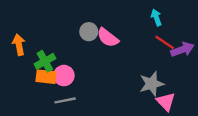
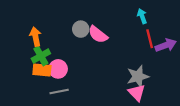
red line: (165, 42) -> (150, 39), turned 42
orange arrow: (19, 45) -> (35, 37), moved
pink triangle: (166, 102) -> (137, 93), moved

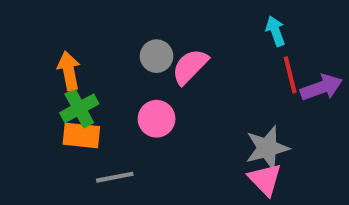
pink semicircle: (98, 34) -> (190, 67), turned 96
pink circle: (58, 69) -> (157, 119), moved

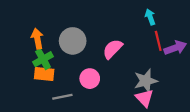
gray circle: (157, 56) -> (73, 41), moved, size x1.5
pink semicircle: (190, 67) -> (113, 49), moved
pink circle: (157, 119) -> (90, 79), moved

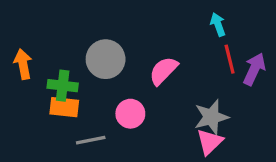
orange arrow: (37, 39) -> (23, 64), moved
purple arrow: (175, 48) -> (254, 69), turned -45
green cross: (43, 59) -> (63, 86), turned 36
pink triangle: (144, 98) -> (210, 142), turned 30

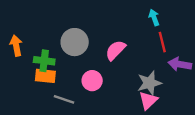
purple arrow: (254, 69) -> (180, 64), moved, turned -105
gray line: (91, 140) -> (64, 99), turned 30

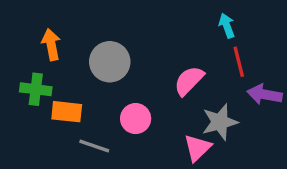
orange arrow: (16, 46) -> (51, 45), moved
pink semicircle: (115, 50) -> (189, 81), moved
green cross: (44, 61) -> (36, 89), moved
pink triangle: (148, 100) -> (197, 148), moved

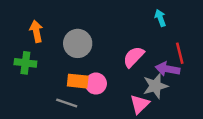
red line: (239, 62) -> (180, 53), moved
purple arrow: (265, 94) -> (168, 69), moved
orange rectangle: (67, 112) -> (78, 81), moved

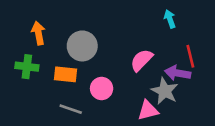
orange rectangle: (78, 81) -> (65, 74), moved
gray star: (155, 86) -> (165, 91), turned -30
pink triangle: (140, 104) -> (148, 110), turned 30

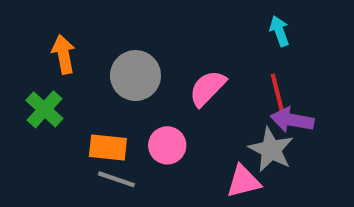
red line: (190, 56) -> (277, 92), moved
pink semicircle: (141, 60) -> (207, 88), moved
green cross: (27, 67) -> (44, 109), turned 35
orange rectangle: (65, 74) -> (108, 147), moved

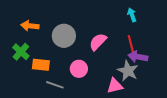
orange arrow: (63, 54) -> (30, 26), turned -72
orange rectangle: (108, 147) -> (41, 65), moved

